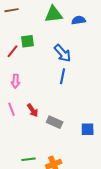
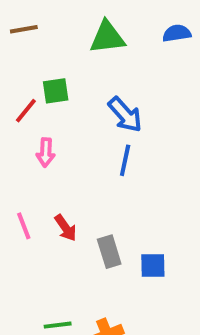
blue semicircle: (79, 20) -> (177, 33), moved
pink arrow: (16, 81) -> (46, 152), moved
gray rectangle: (55, 122) -> (109, 252), turned 49
blue square: (88, 129) -> (153, 266), moved

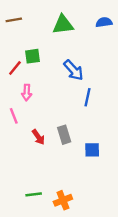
blue line: (125, 160) -> (88, 97), moved
pink line: (24, 226) -> (14, 116), moved
gray rectangle: (109, 252) -> (64, 135), moved
blue square: (153, 266) -> (92, 150), moved

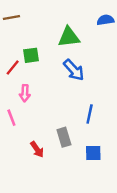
green triangle: (63, 25) -> (69, 37), moved
blue line: (88, 97) -> (90, 114), moved
red arrow: (38, 137) -> (37, 149), moved

